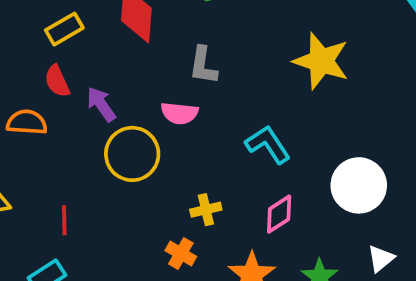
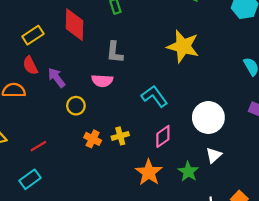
yellow circle: (132, 154) -> (76, 106), size x0.6
red line: (64, 220) -> (38, 146), turned 63
orange cross: (181, 253) -> (93, 139), moved
white triangle: (381, 259) -> (214, 155), moved

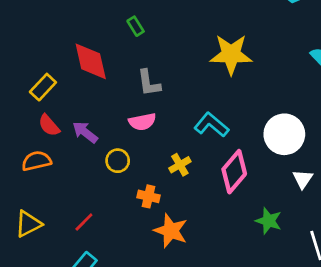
yellow cross: (120, 136) -> (180, 165), moved
pink diamond: (163, 136) -> (234, 172), size x1.4
orange star: (149, 172) -> (171, 231), moved
green star: (188, 172) -> (269, 221), moved

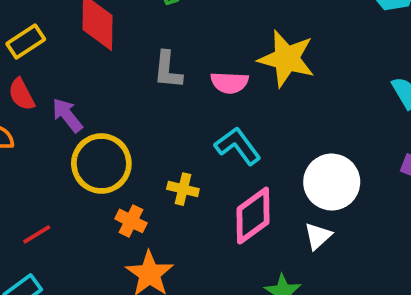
pink semicircle: (142, 122) -> (230, 83), moved
yellow circle: (118, 161) -> (101, 163), size x1.8
yellow cross: (180, 165) -> (183, 189), turned 30
white triangle: (303, 179) -> (318, 236), moved

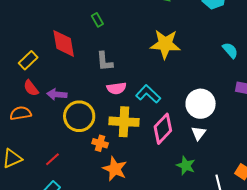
pink semicircle: (230, 83) -> (116, 88), moved
purple arrow: (67, 115) -> (57, 94), turned -36
yellow cross: (183, 189) -> (124, 122), size x1.8

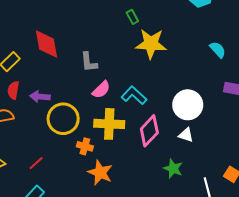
green rectangle: (97, 20) -> (132, 17), moved
red semicircle: (31, 88) -> (13, 90), turned 48
pink semicircle: (116, 88) -> (101, 90), turned -36
white triangle: (199, 133) -> (186, 135), turned -49

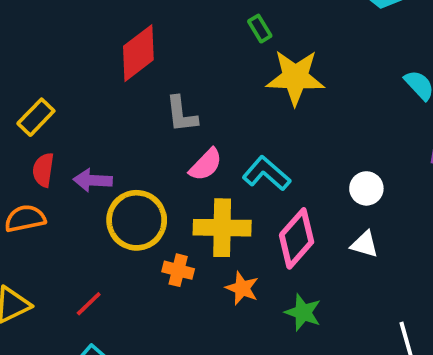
red diamond: (46, 44) -> (138, 53), moved, turned 64
white circle: (188, 105) -> (366, 188), size x0.6
green star: (173, 168) -> (303, 312), moved
orange star: (100, 173) -> (242, 288), moved, size x0.7

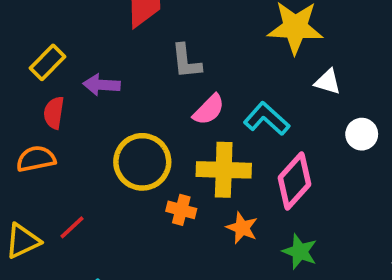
purple arrow: (93, 180) -> (101, 85), moved
white triangle: (365, 244) -> (328, 82), moved
red line: (89, 304) -> (72, 227), moved

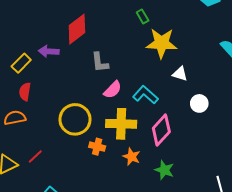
purple arrow: (101, 85) -> (49, 51), moved

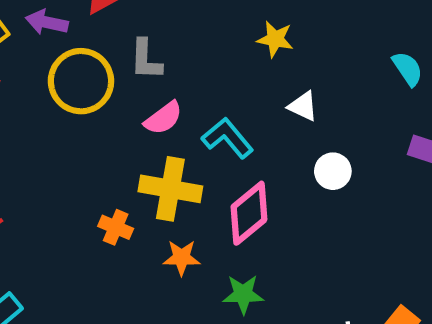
yellow star: (162, 43) -> (275, 39), size x0.6
yellow circle: (75, 119) -> (81, 81), moved
orange star: (132, 157) -> (182, 258), turned -30
green star: (164, 170) -> (243, 294), turned -30

